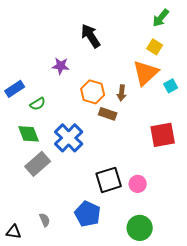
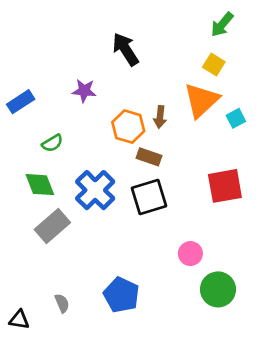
blue rectangle: (15, 89) -> (21, 102), moved
brown arrow: (122, 93) -> (160, 117), moved
black square: (109, 180) -> (149, 197), moved
green circle: (140, 228) -> (218, 289), moved

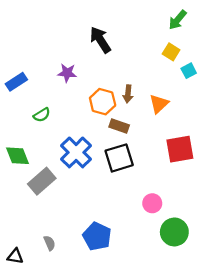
orange triangle: (201, 100) -> (159, 104), moved, size x0.7
cyan square: (236, 118) -> (189, 71), moved
green diamond: (40, 185) -> (17, 156), moved

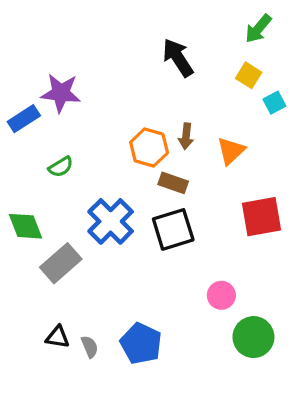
black arrow: (100, 40) -> (178, 58), moved
purple star: (67, 73) -> (61, 93), moved, size x1.4
gray semicircle: (50, 243) -> (90, 347), moved
black triangle: (15, 256) -> (58, 337), moved

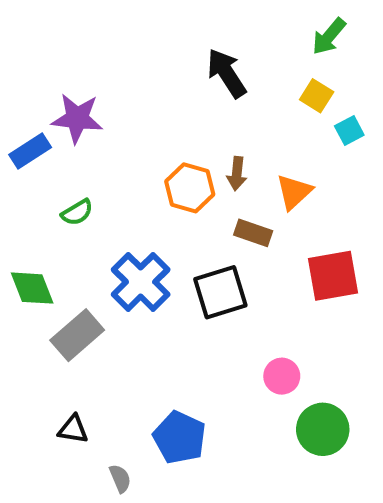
brown rectangle: (173, 183) -> (253, 233), moved
gray semicircle: (90, 347) -> (120, 478), moved

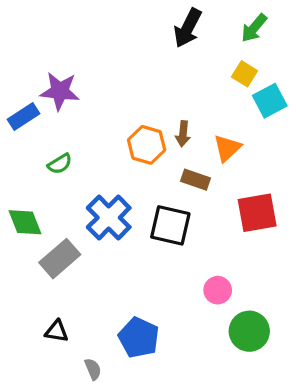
black arrow: (227, 73) -> (188, 28), moved, turned -120
cyan square: (349, 131) -> (270, 101), size x1.5
black square: (220, 292) -> (170, 225), turned 30

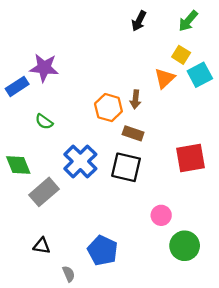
black arrow: (188, 28) -> (139, 21), size x0.7
orange triangle: (227, 148) -> (165, 78), moved
green semicircle: (60, 164) -> (44, 122), turned 66
brown rectangle: (196, 180) -> (133, 133), moved

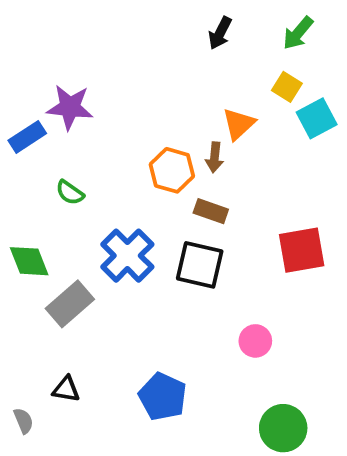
orange triangle: (165, 78) -> (239, 124), moved
green circle: (185, 246) -> (283, 428), moved
gray semicircle: (69, 274) -> (23, 421), moved

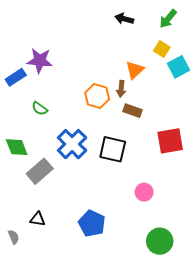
black arrow: (220, 33) -> (124, 19), turned 78
brown rectangle: (211, 211) -> (133, 111), moved

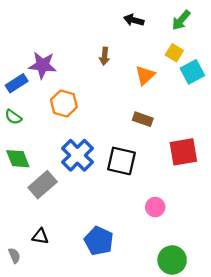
brown arrow: (121, 89) -> (105, 56), moved
orange hexagon: (97, 96) -> (64, 103), moved
green semicircle: (40, 109) -> (13, 117), moved

